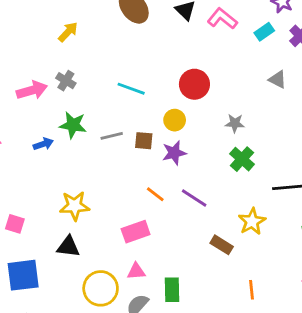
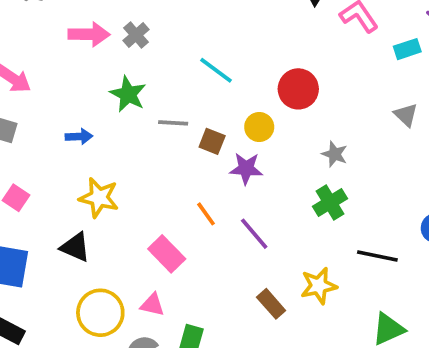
blue arrow: (43, 144) -> (79, 137), moved
pink rectangle: (136, 232) -> (167, 254), turned 48

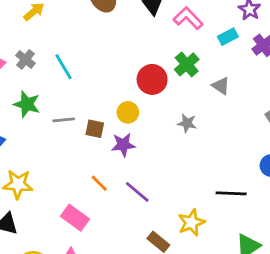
cyan line: (216, 70) -> (64, 67), moved, turned 32
gray triangle: (406, 115) -> (221, 86), moved
green cross: (330, 203) -> (187, 64), moved

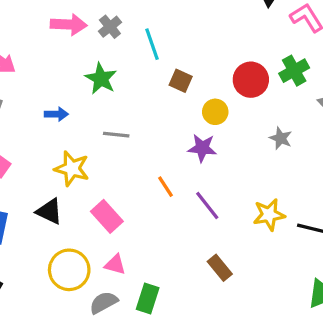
gray line: (64, 120) -> (116, 135), moved
brown square: (95, 129) -> (181, 81), moved
pink rectangle: (75, 218) -> (107, 216), moved
yellow star: (191, 223) -> (269, 215), moved

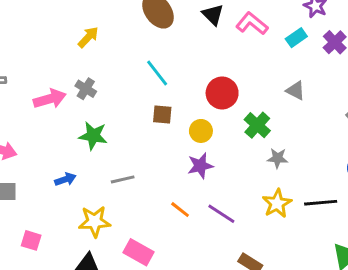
cyan line: (152, 44) -> (157, 73), moved
green cross: (294, 71) -> (257, 125), moved
gray star: (281, 138) -> (277, 158), moved

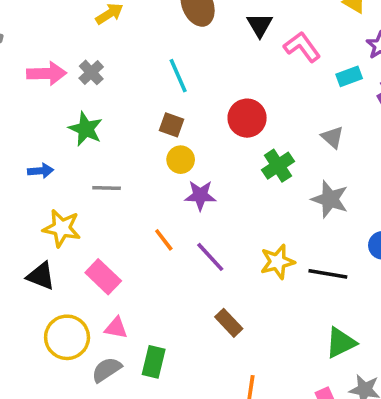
yellow circle: (201, 131) -> (181, 160), moved
gray star: (277, 158) -> (330, 199), moved, size x1.5

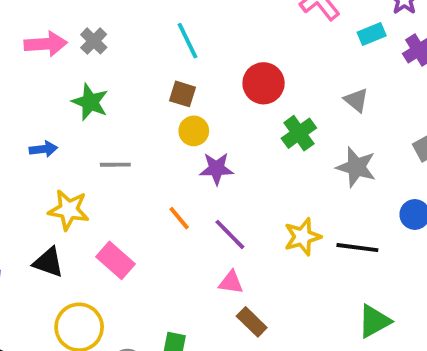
brown rectangle: (229, 323) -> (252, 322), moved
pink triangle: (116, 328) -> (231, 282), moved

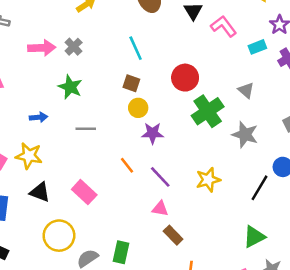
green cross: (299, 133) -> (208, 111), size x1.4
yellow star: (69, 210) -> (29, 156), moved
black line: (357, 248) -> (259, 188), moved, turned -68

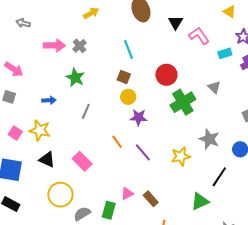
gray line: (86, 129) -> (86, 111), turned -70
gray star: (245, 135) -> (209, 139), moved
black line: (259, 188) -> (219, 177), moved
pink triangle: (160, 209) -> (127, 194), moved, turned -40
green triangle: (254, 237) -> (200, 201), moved

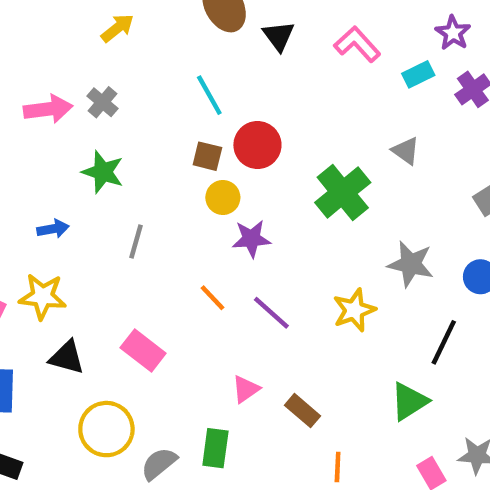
black triangle: (176, 22) -> (279, 36), moved
red circle: (166, 75) -> (257, 145), moved
pink triangle: (127, 194) -> (246, 389), moved

